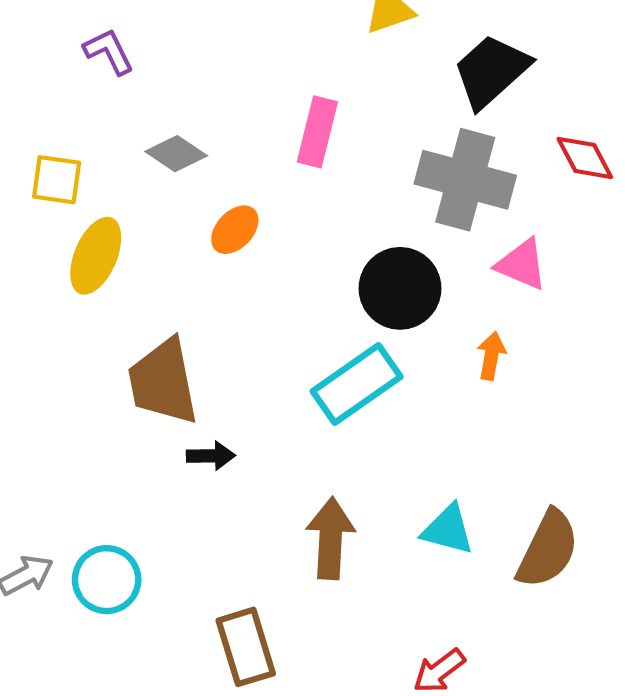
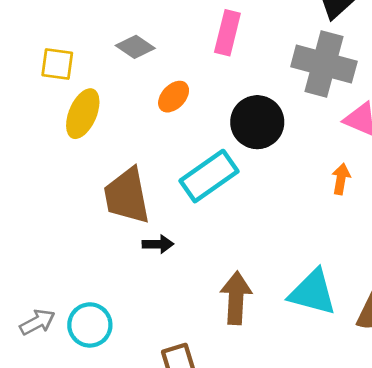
black circle: (400, 288) -> (257, 122), moved
cyan rectangle: (357, 384) -> (209, 176), moved
cyan triangle: (448, 530) -> (313, 292), size x1.4

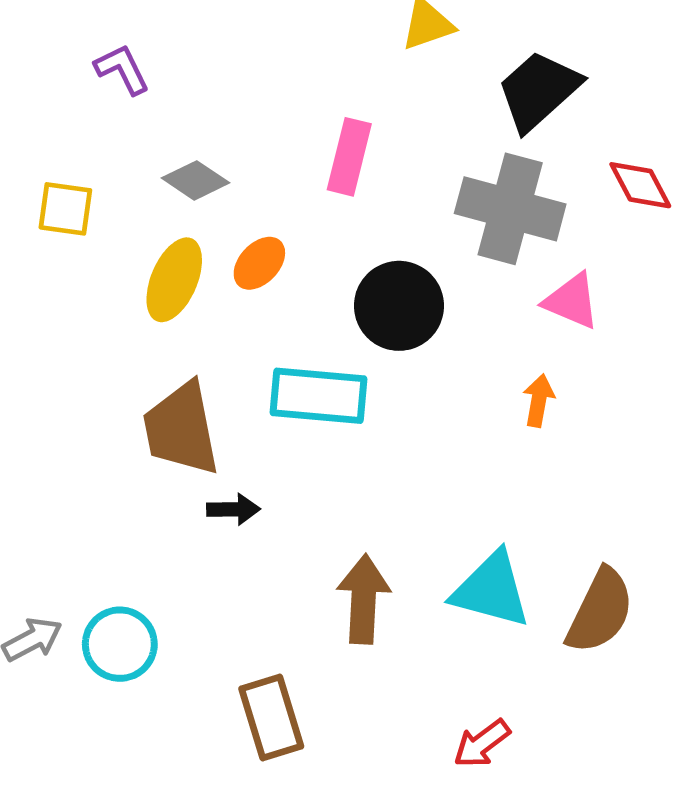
yellow ellipse: (83, 114) -> (174, 280), moved
cyan rectangle: (209, 176) -> (319, 396), turned 40

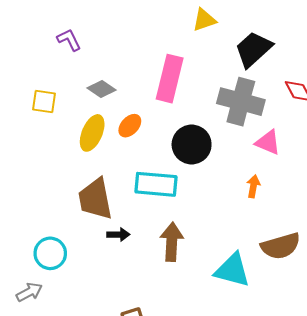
pink rectangle: (349, 157) -> (170, 79), size x1.4
brown arrow: (363, 599) -> (172, 242), moved
brown semicircle: (600, 611) -> (281, 246), moved, turned 48
cyan circle: (120, 644) -> (50, 253), moved

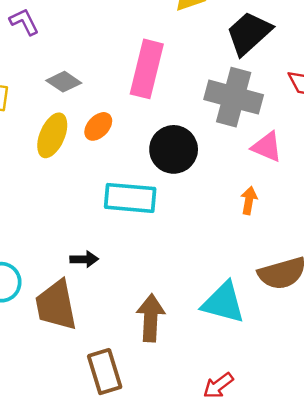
brown trapezoid: (95, 199) -> (56, 305), moved
brown arrow: (172, 242) -> (151, 318), moved

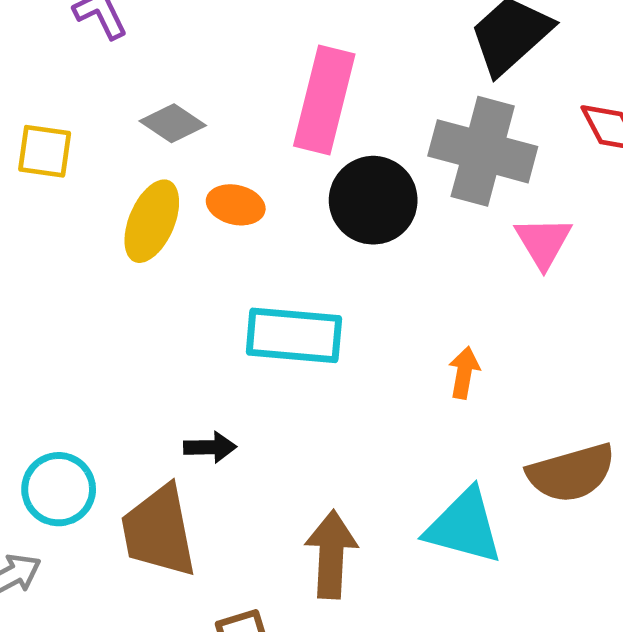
orange ellipse: (98, 126) -> (236, 205), turned 60
pink triangle: (267, 147) -> (543, 242), turned 36
black circle: (174, 149) -> (373, 200), moved
orange arrow: (249, 200) -> (464, 373), moved

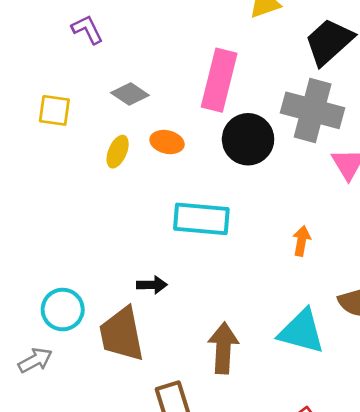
yellow ellipse: (152, 221) -> (118, 152), size x0.7

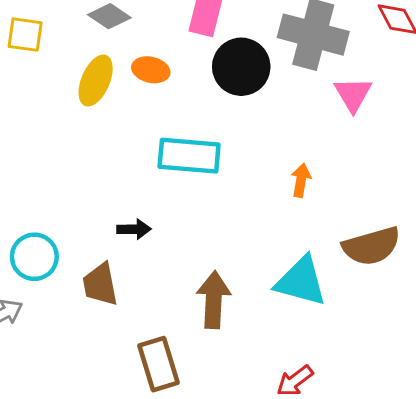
yellow ellipse: (118, 152) -> (96, 81), size x1.4
brown trapezoid: (122, 334) -> (100, 284), size x0.7

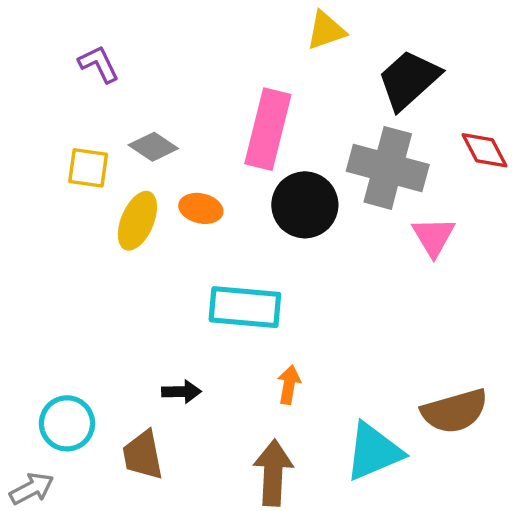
yellow square: (25, 35) -> (88, 168), moved
orange arrow: (301, 180) -> (289, 385), moved
cyan triangle: (301, 281) -> (374, 452), turned -38

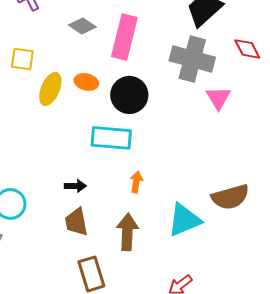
gray diamond: (153, 147) -> (82, 26), moved
black circle: (305, 205) -> (129, 95), moved
brown trapezoid: (143, 455) -> (76, 222), moved

